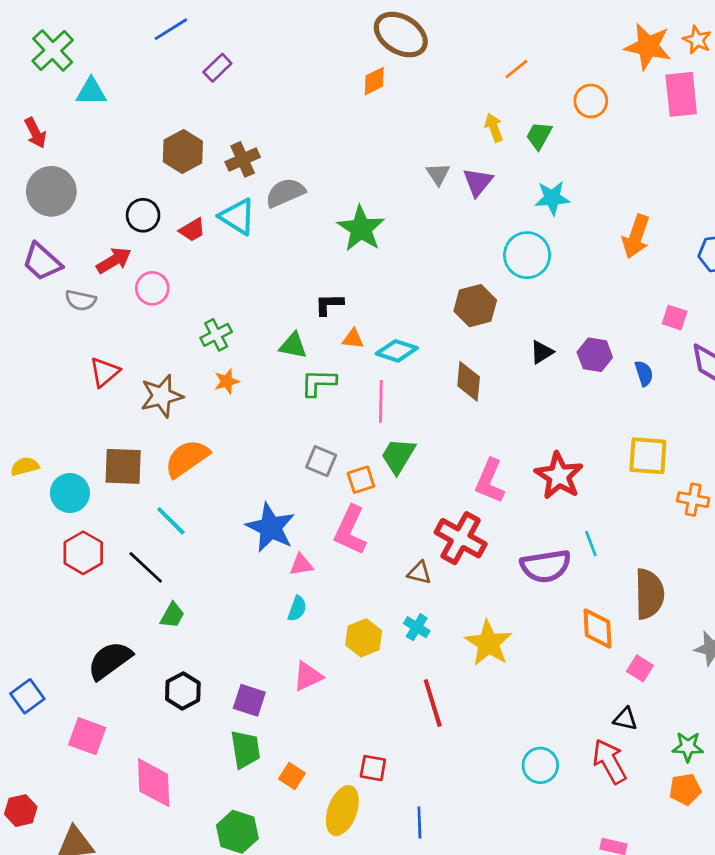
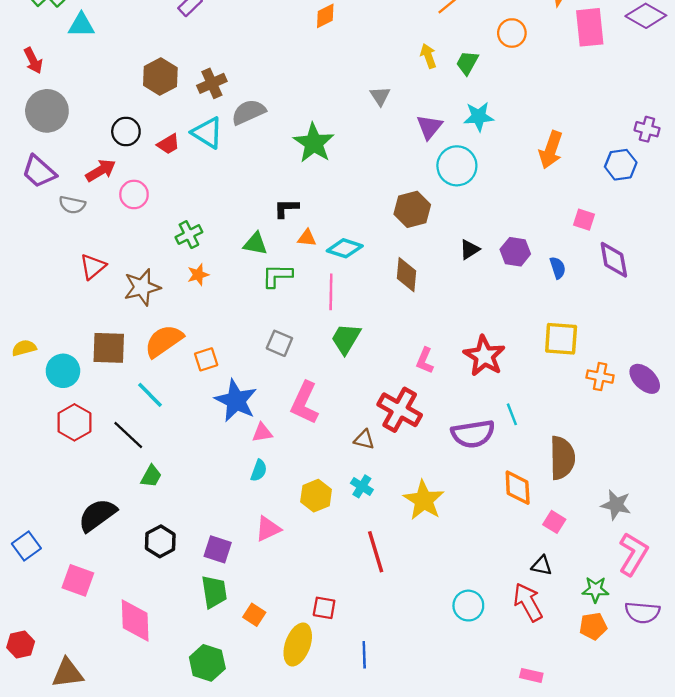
purple triangle: (478, 182) -> (429, 127), moved
orange square: (361, 480) -> (206, 359), moved
pink L-shape: (490, 481) -> (425, 361), size x0.7

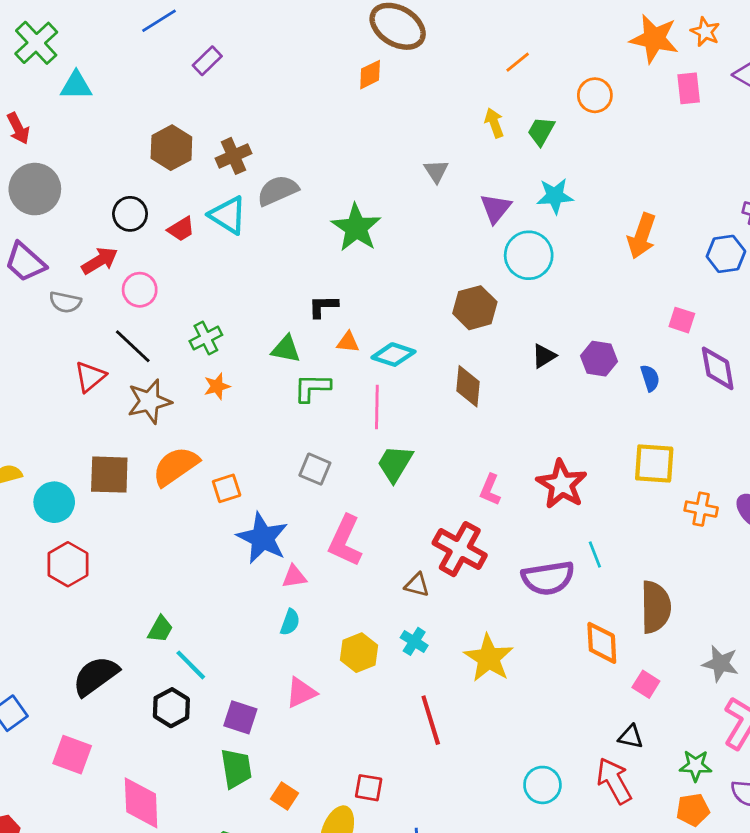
pink rectangle: (590, 27) -> (689, 88), size x0.7
cyan line: (150, 395) -> (191, 665), moved
black line: (128, 435) -> (133, 346), moved

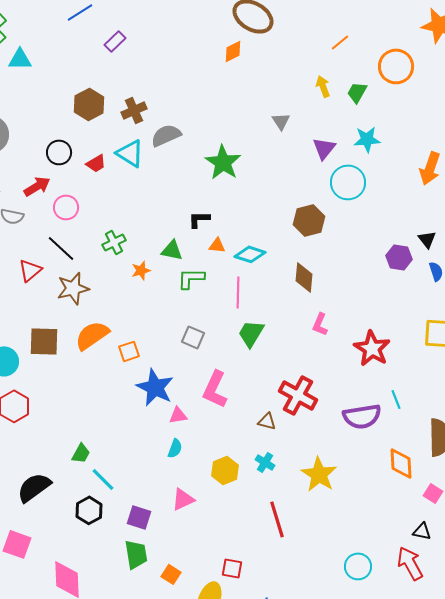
orange circle: (595, 95) -> (396, 66), size x1.4
black triangle: (544, 356) -> (427, 239), moved, turned -36
orange star: (217, 386) -> (141, 270), moved
pink L-shape: (490, 490) -> (320, 324), moved

